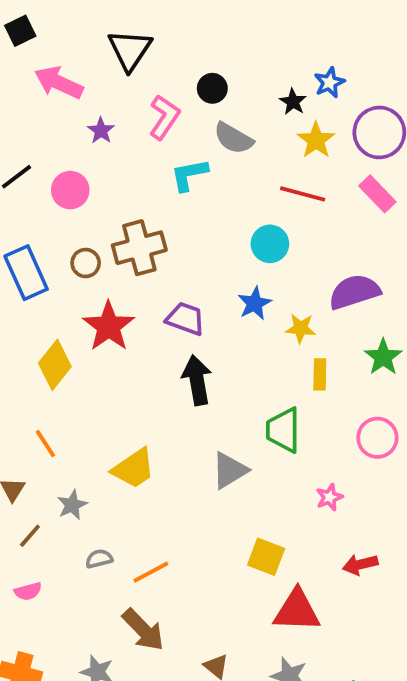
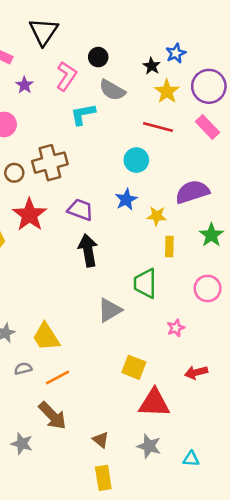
yellow trapezoid: (134, 468) -> (46, 337), moved, turned 92

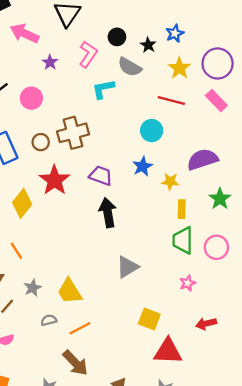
blue star: (176, 53) -> (175, 33), moved
black star: (152, 66) -> (148, 45), moved
green trapezoid: (145, 283) -> (183, 240), moved

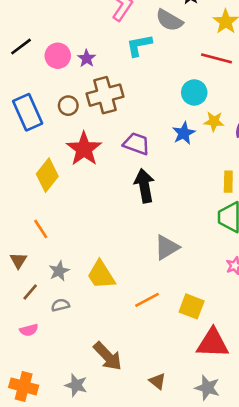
purple star: (50, 62) -> (87, 58), moved
yellow star: (170, 181) -> (214, 121), moved
gray semicircle: (49, 320) -> (60, 305), moved
orange line: (80, 328) -> (147, 300), moved

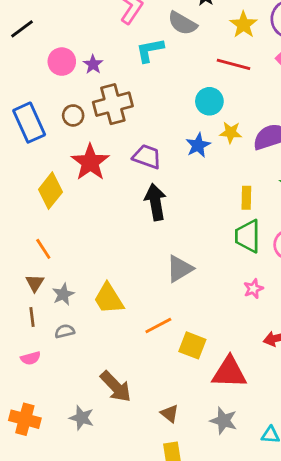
black line: (21, 47) -> (22, 29), moved
brown triangle: (18, 260) -> (35, 283), moved
brown line: (30, 292) -> (32, 317), turned -48
yellow square: (192, 306) -> (192, 345), moved

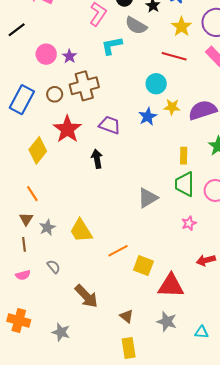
blue rectangle: (29, 123) -> (22, 100), turned 52
black arrow: (155, 202) -> (97, 159), moved, size x0.7
gray triangle: (180, 269) -> (148, 198), moved
gray semicircle: (65, 331) -> (54, 267), moved, turned 64
gray star: (82, 418) -> (61, 332), moved

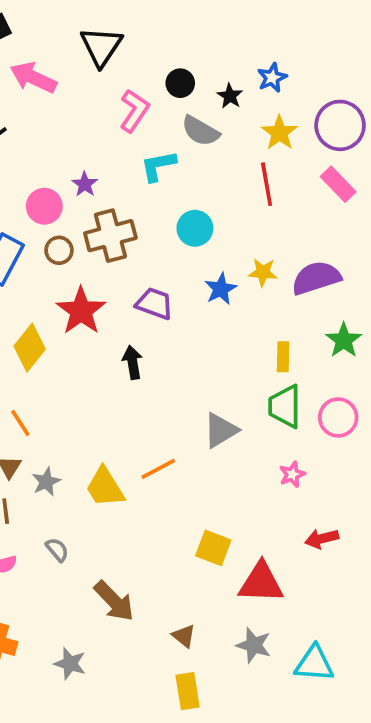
pink circle: (46, 54) -> (44, 206), moved
red line: (174, 56) -> (267, 184), turned 65
cyan circle: (156, 84) -> (195, 228), moved
orange line: (118, 251) -> (158, 469), moved
cyan triangle: (202, 332) -> (314, 664), size x1.6

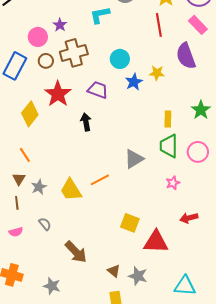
cyan circle: (195, 228) -> (120, 59), moved
purple semicircle: (316, 278) -> (186, 56), moved, turned -92
gray star: (254, 645) -> (138, 276), moved

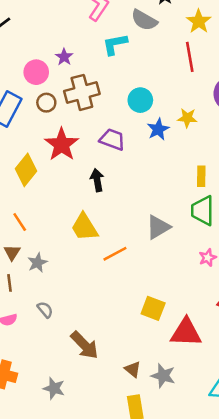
yellow trapezoid: (71, 190) -> (84, 227), moved

